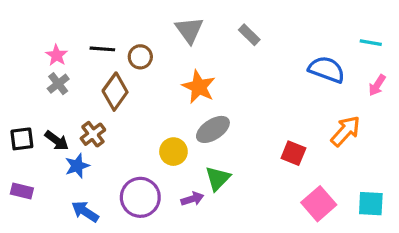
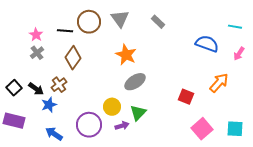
brown circle: (140, 57) -> (89, 22), moved, size x1.5
black square: (22, 139) -> (14, 88), turned -35
yellow circle: (173, 152) -> (112, 107), moved
purple rectangle: (22, 191) -> (14, 121), size x1.5

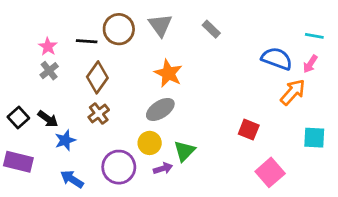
pink arrow: (239, 54) -> (310, 64), moved
gray ellipse: (135, 82) -> (160, 109), moved
orange arrow: (219, 83) -> (293, 92), moved
brown cross: (59, 85) -> (99, 114), moved
cyan square: (235, 129) -> (314, 138), moved

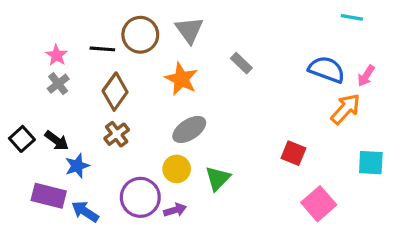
gray rectangle: (211, 29) -> (241, 63), moved
cyan line: (314, 36) -> (352, 17), moved
orange star: (168, 73) -> (181, 79), moved
purple rectangle: (18, 162) -> (49, 196), moved
purple arrow: (163, 168) -> (175, 210), moved

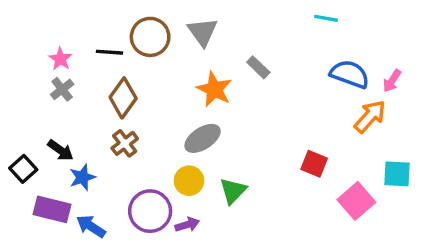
cyan line: (352, 17) -> (326, 18), moved
orange star: (181, 79) -> (214, 89), moved
black square: (22, 139) -> (23, 169), moved
pink square: (319, 204) -> (356, 201), moved

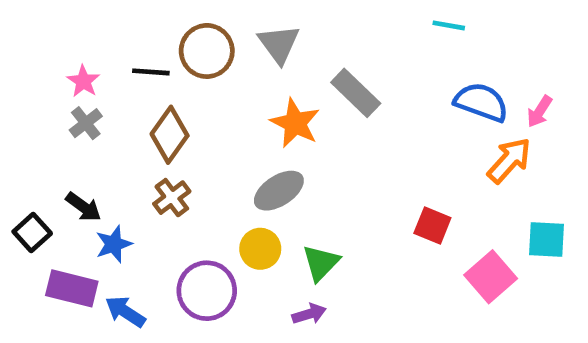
gray rectangle: (258, 67) -> (356, 93), size x1.5
purple arrow: (187, 225) -> (309, 314), moved

